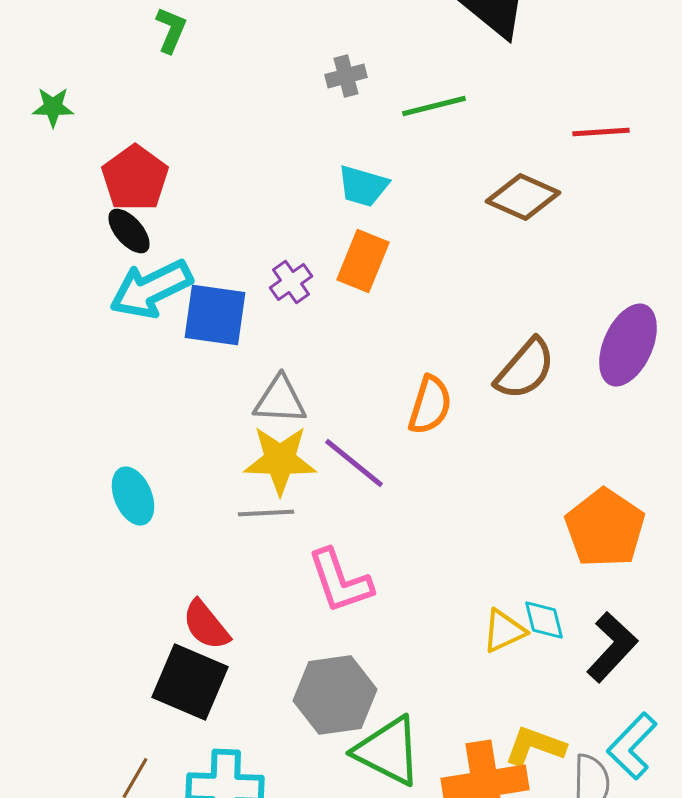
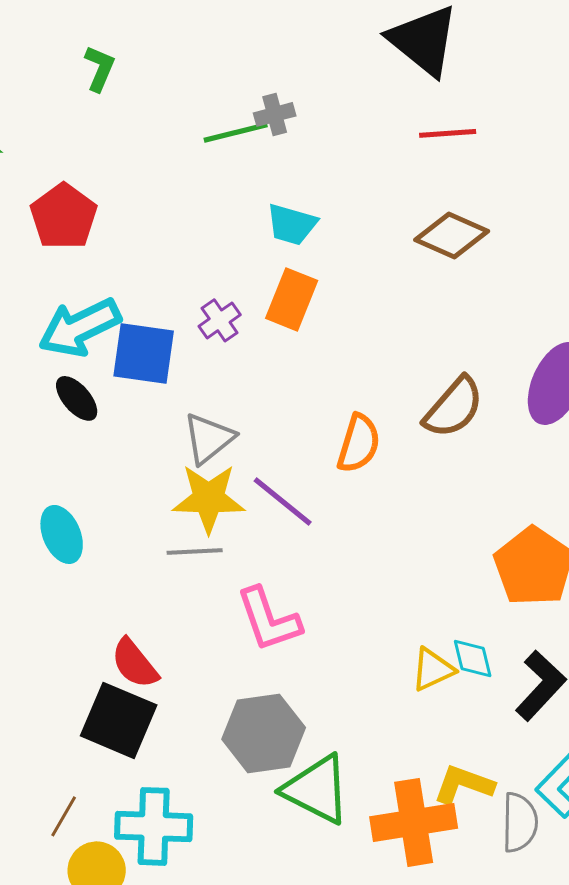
green line: (434, 106) -> (236, 132), moved
red line: (601, 132) -> (448, 133), moved
black ellipse: (129, 231) -> (77, 398), moved
gray triangle: (280, 400) -> (209, 438), turned -42

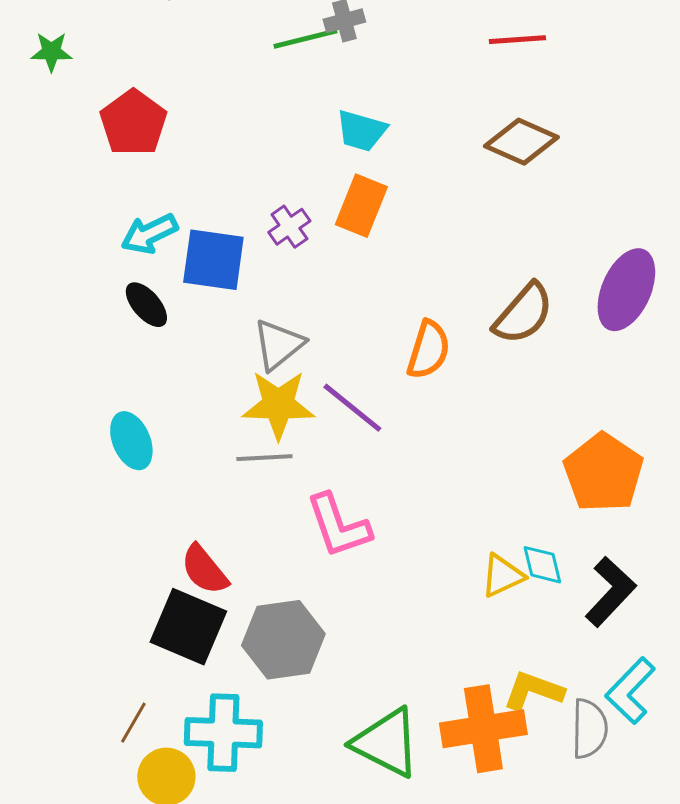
cyan arrow: (80, 327) -> (149, 234), size x0.7
gray hexagon: (264, 733) -> (283, 640), moved
green triangle: (317, 789) -> (386, 743), moved

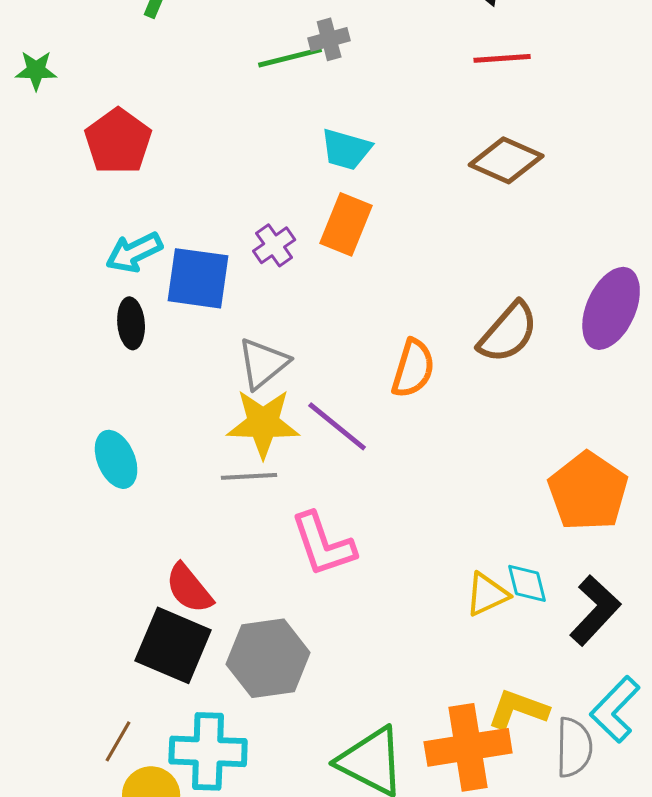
black ellipse: (146, 305) -> (131, 323), turned 36

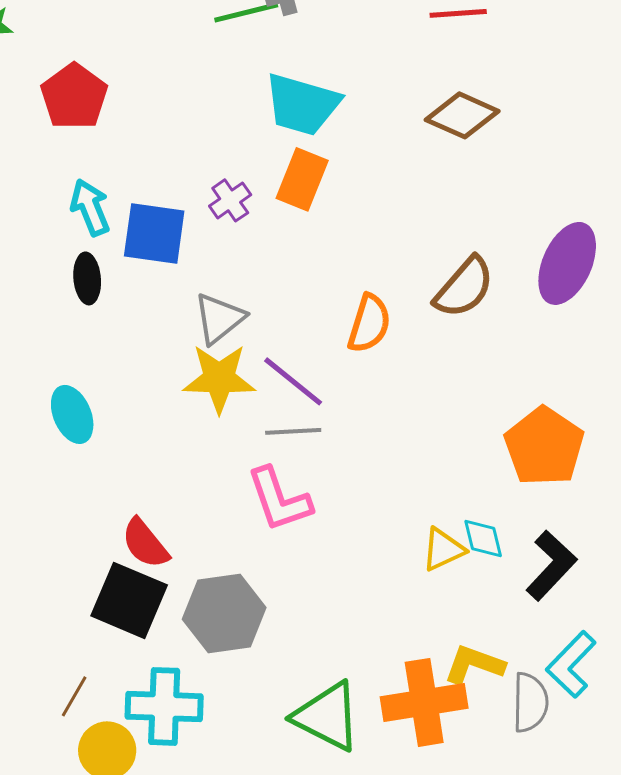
cyan trapezoid: (346, 149) -> (302, 104), size x1.5
cyan arrow: (134, 252) -> (90, 207), turned 94
gray line: (249, 476) -> (293, 431), moved

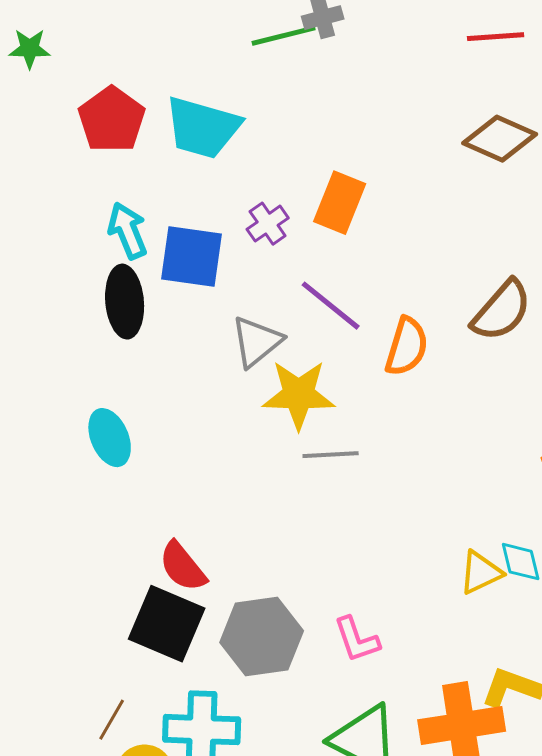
cyan trapezoid: (302, 104) -> (203, 128), moved
black ellipse: (87, 278) -> (125, 302), size x1.4
yellow star: (219, 378) -> (299, 395), moved
purple line: (293, 381) -> (331, 306), moved
pink L-shape: (279, 499) -> (357, 640), moved, size x0.7

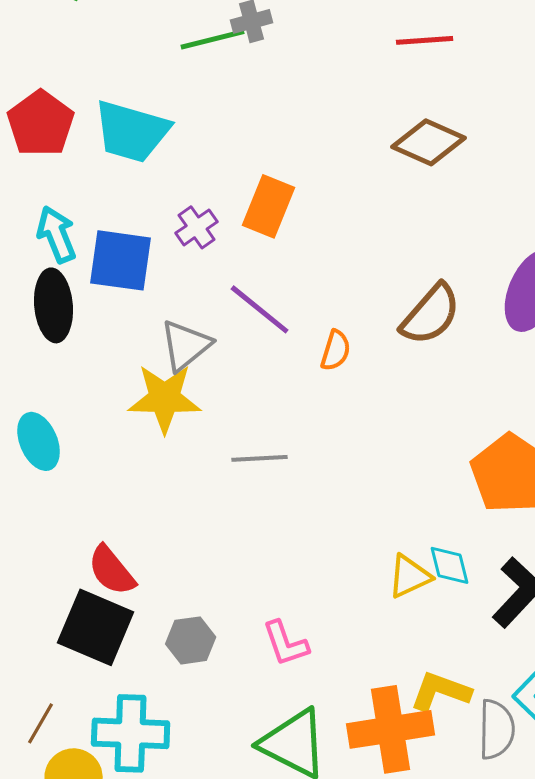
orange semicircle: (407, 347) -> (336, 350), size x0.7
yellow star: (299, 395) -> (165, 398), moved
gray hexagon: (262, 637) -> (191, 640), size x0.6

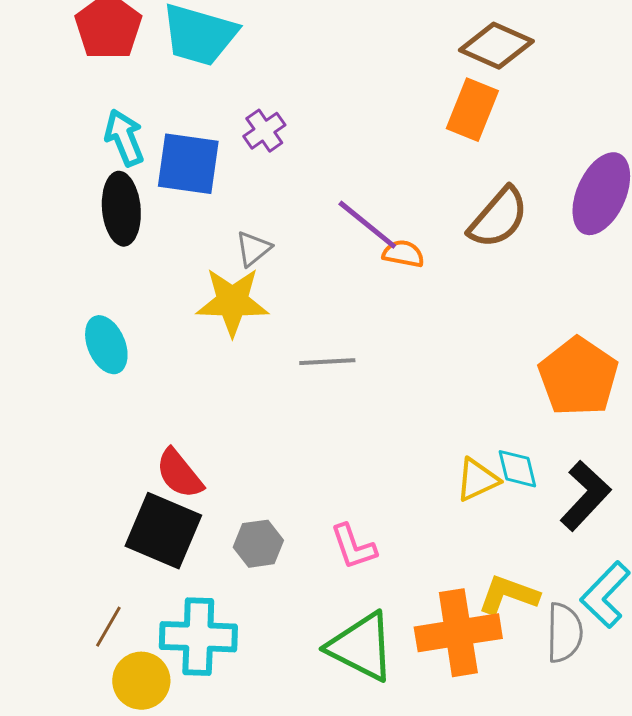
orange rectangle: (269, 206) -> (472, 110), moved
purple line: (260, 309) -> (367, 225), moved
gray triangle: (186, 345) -> (253, 249), size x0.7
orange semicircle: (336, 350) -> (403, 254), turned -96

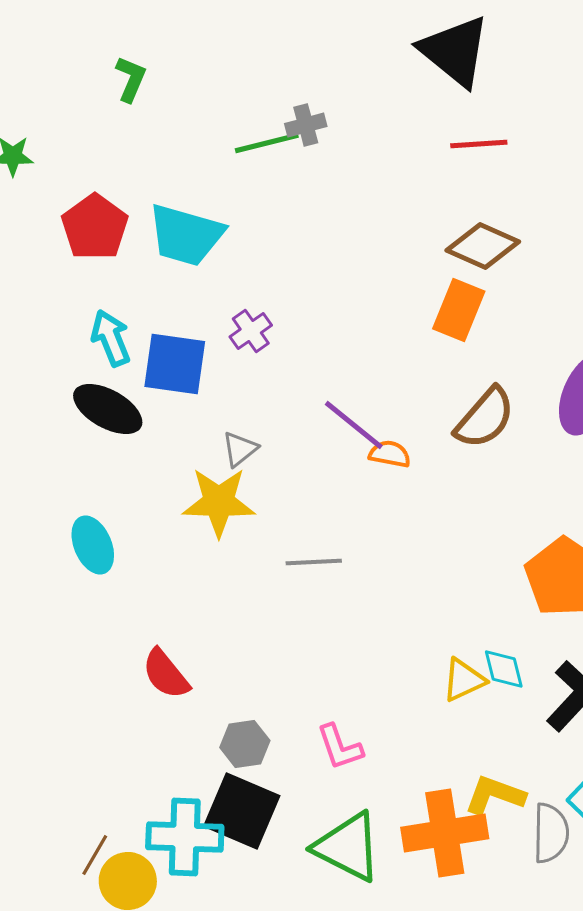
black ellipse: (121, 209) -> (108, 409), turned -56
black square: (163, 531) -> (242, 811), moved
brown line: (108, 627) -> (95, 855), moved

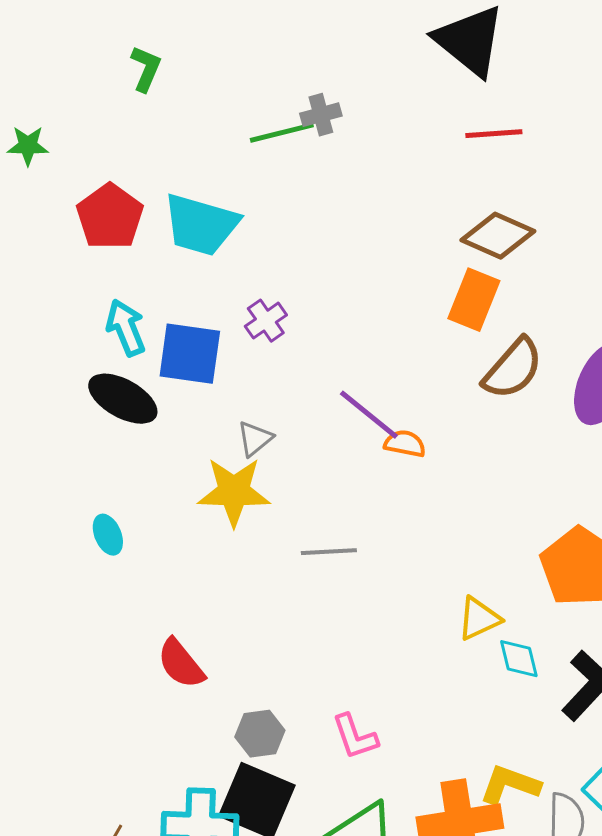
brown semicircle: (485, 418) -> (513, 369), moved
cyan ellipse: (93, 545) -> (108, 535), size x0.7
yellow triangle: (464, 680) -> (479, 619), moved

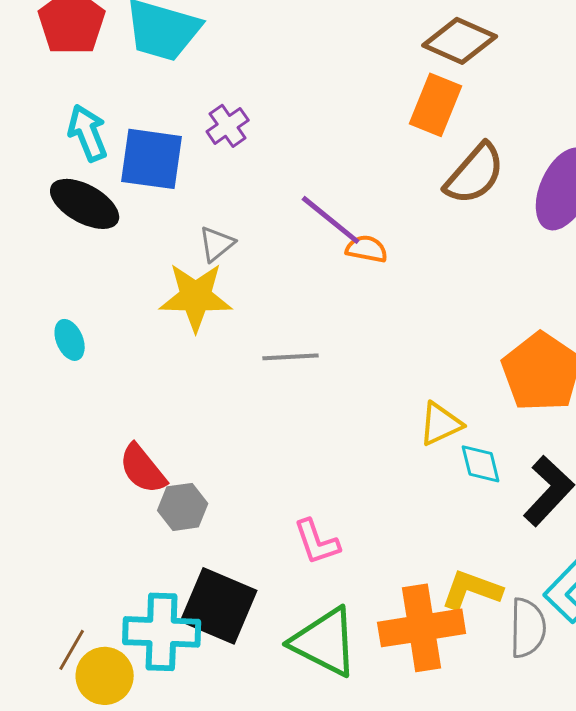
gray hexagon: (260, 734) -> (183, 507), moved

